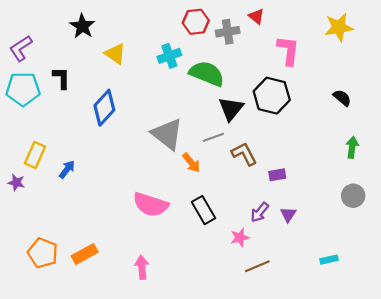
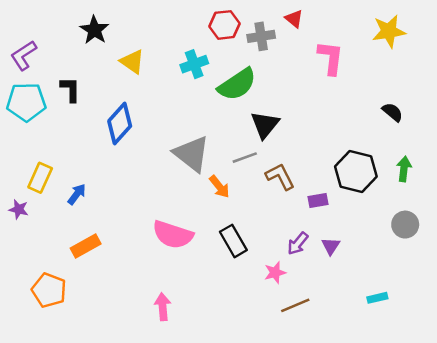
green semicircle: (207, 74) -> (237, 84), turned 124
black hexagon: (272, 96) -> (356, 172), moved
orange rectangle: (85, 254) -> (86, 246), moved

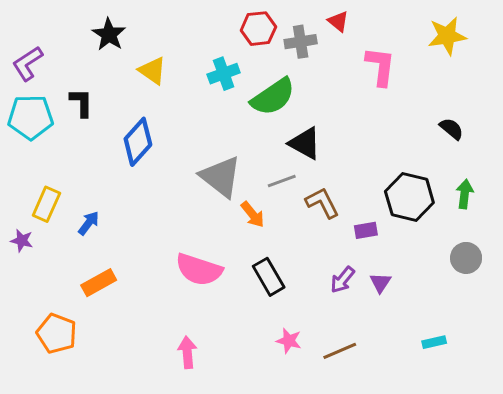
black triangle: (265, 125) -> (305, 143), turned -40
pink star: (275, 273) -> (289, 341), moved, turned 30

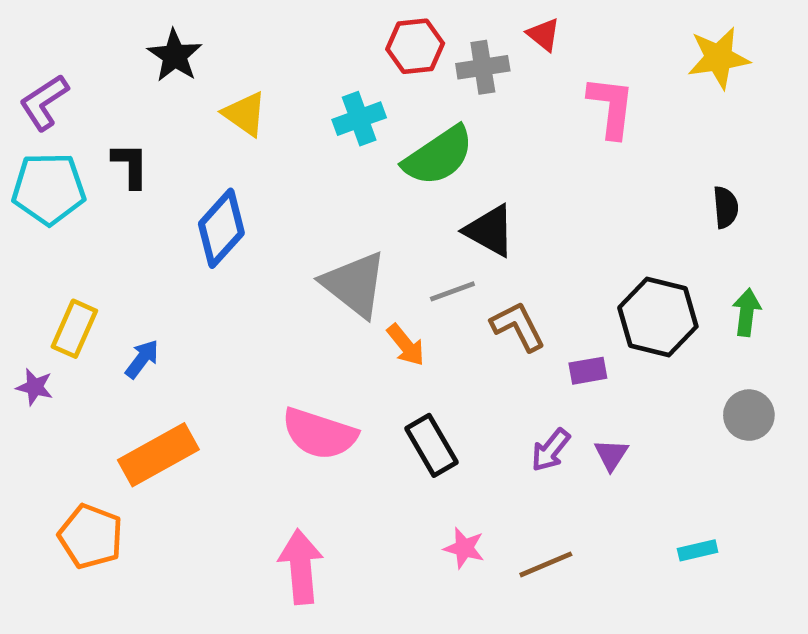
black semicircle: (452, 129) -> (726, 207), turned 45
orange rectangle: (99, 283) -> (158, 455), size x1.4
pink arrow: (187, 352) -> (301, 567), size x1.4

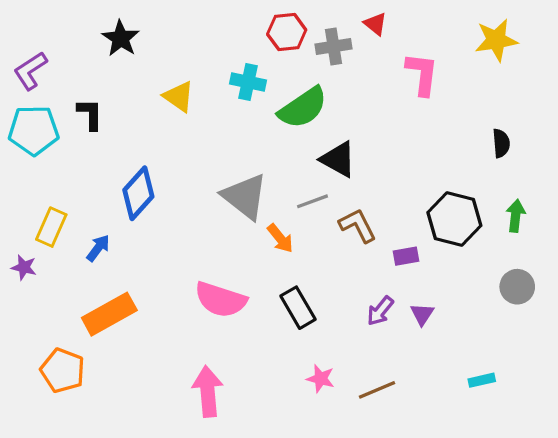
yellow triangle: (245, 114) -> (179, 96), moved
cyan cross: (359, 119) -> (248, 82), turned 32
blue diamond: (221, 228) -> (138, 193), moved

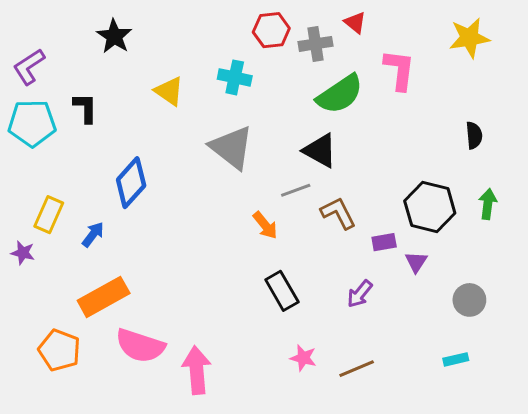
green semicircle: (303, 108) -> (340, 94), moved
gray triangle: (245, 196) -> (232, 148), moved
gray circle: (517, 287) -> (469, 300), moved
pink semicircle: (221, 300) -> (140, 346), moved
purple triangle: (422, 314) -> (416, 262), moved

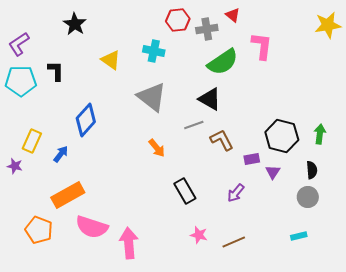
yellow star: (469, 38) -> (328, 25), moved
black semicircle: (474, 135) -> (312, 170), moved
orange arrow: (265, 225) -> (157, 148), moved

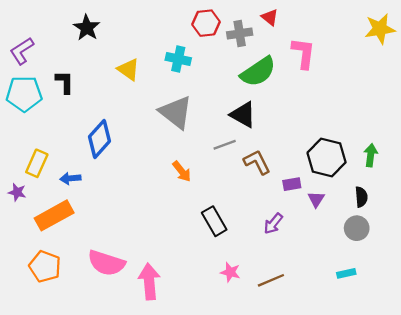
blue arrow: (61, 154) -> (70, 178), turned -132
orange rectangle: (68, 195) -> (54, 215), moved

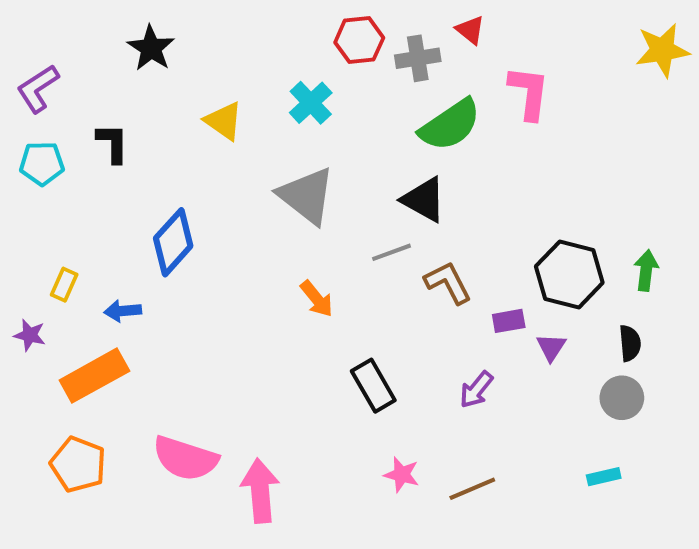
cyan cross: (178, 59) -> (311, 103), turned 35
cyan pentagon: (24, 94) -> (42, 163), size x0.7
yellow rectangle: (37, 163) -> (64, 285), size x0.7

